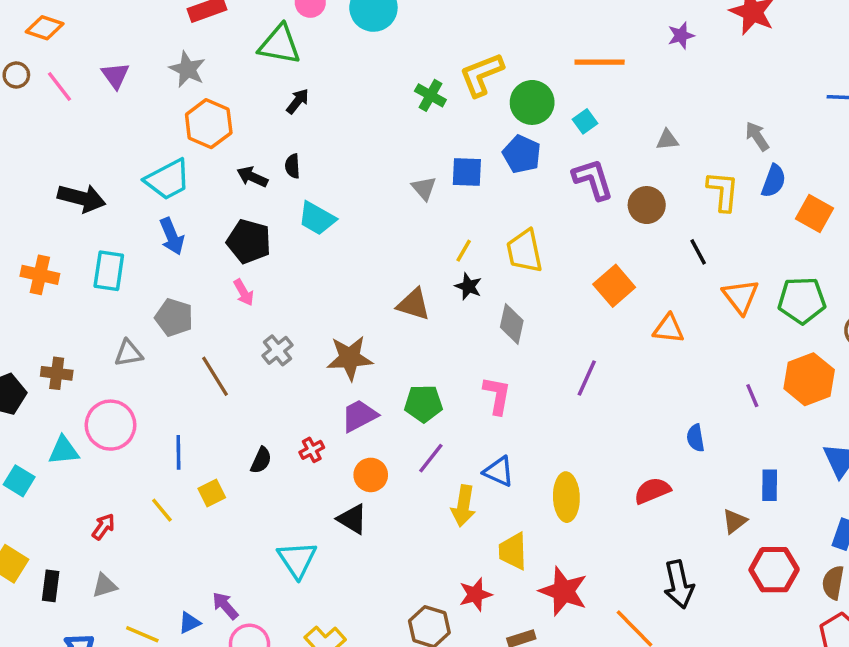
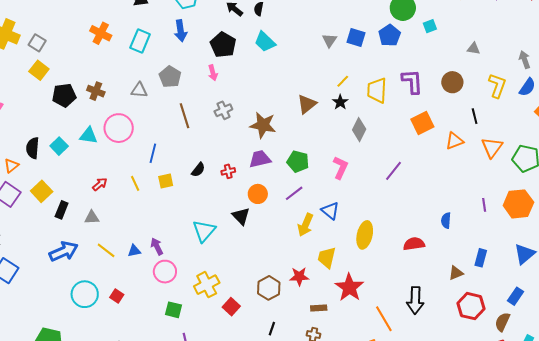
purple L-shape: (593, 179) -> (412, 81), moved
brown triangle: (414, 304) -> (307, 104), turned 50
orange triangle: (669, 329) -> (454, 141), moved, turned -42

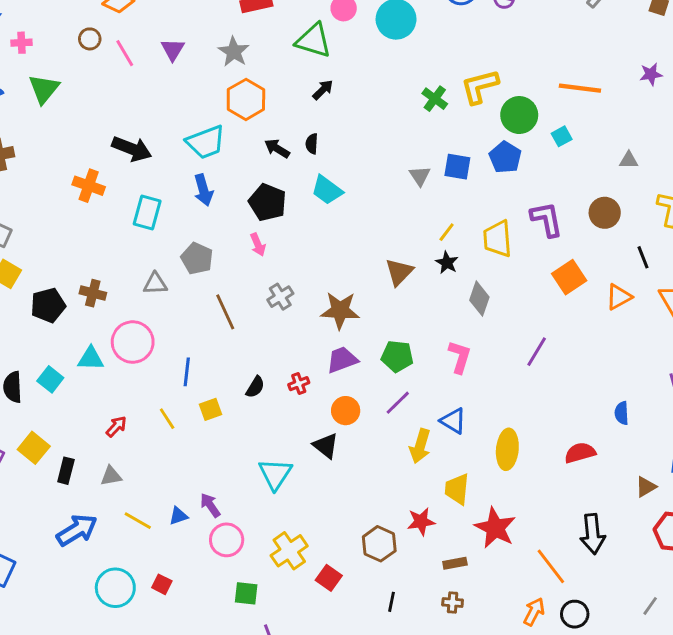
orange cross: (101, 33) -> (89, 186), moved

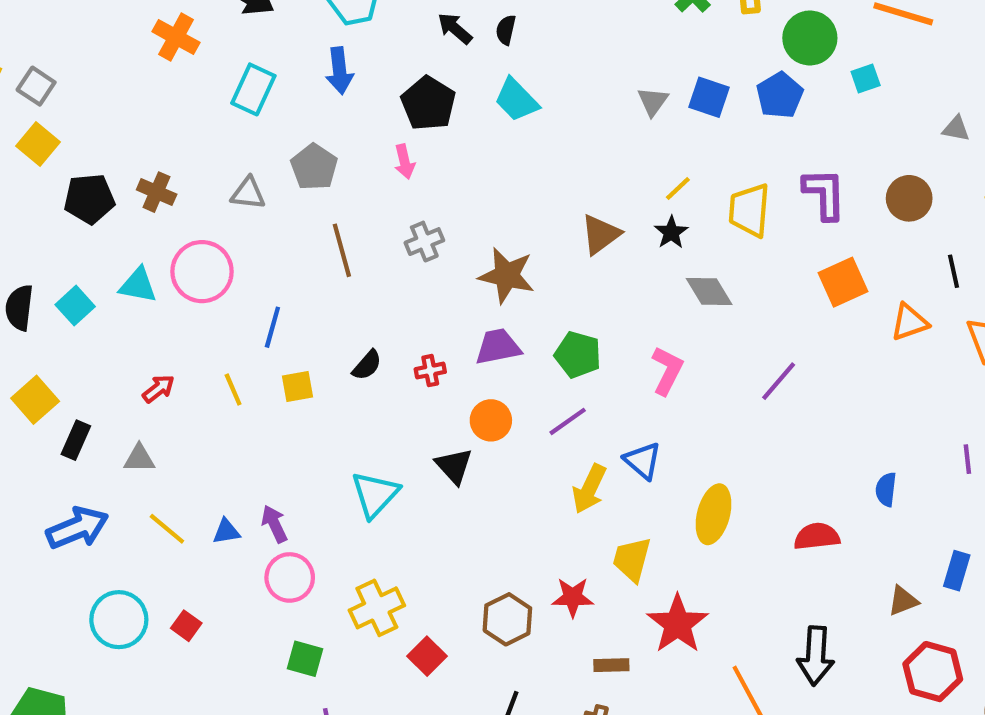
gray diamond: (479, 299) -> (709, 292), turned -60

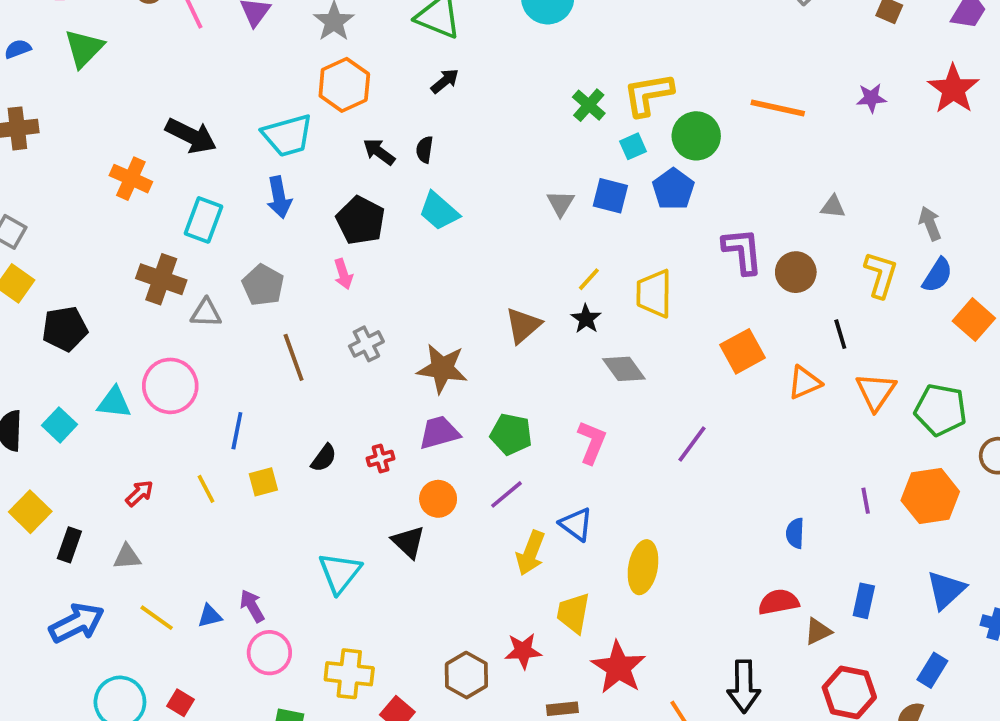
cyan square: (866, 79) -> (633, 146), moved
brown cross: (157, 192) -> (161, 279), moved, size x1.4
purple L-shape: (824, 194) -> (742, 251), moved
red semicircle: (817, 536) -> (779, 602), moved
yellow cross: (377, 608) -> (349, 674), turned 36

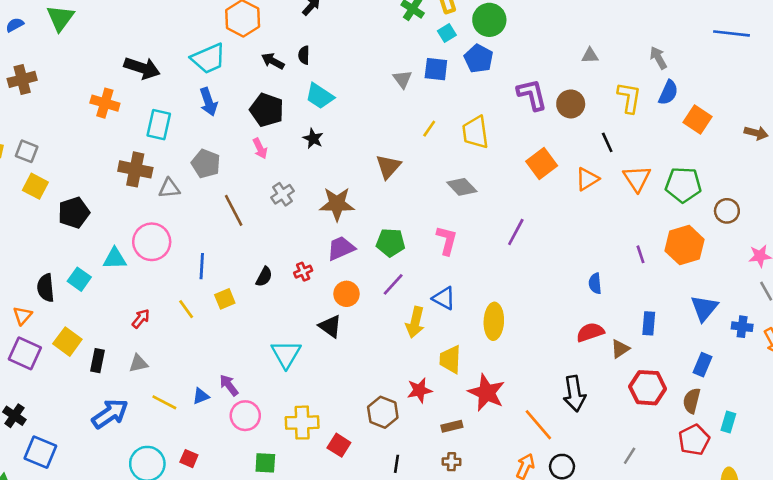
black star: (586, 319) -> (313, 139), moved

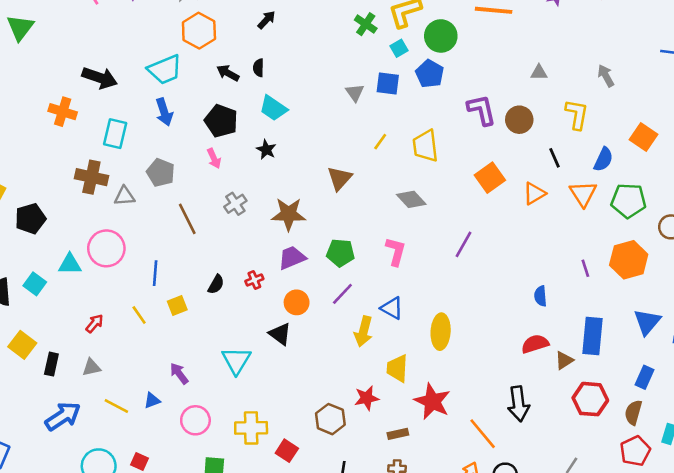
blue semicircle: (668, 93) -> (603, 159), moved
blue rectangle: (649, 323) -> (592, 336), size x1.6
purple arrow: (229, 385) -> (179, 373), moved

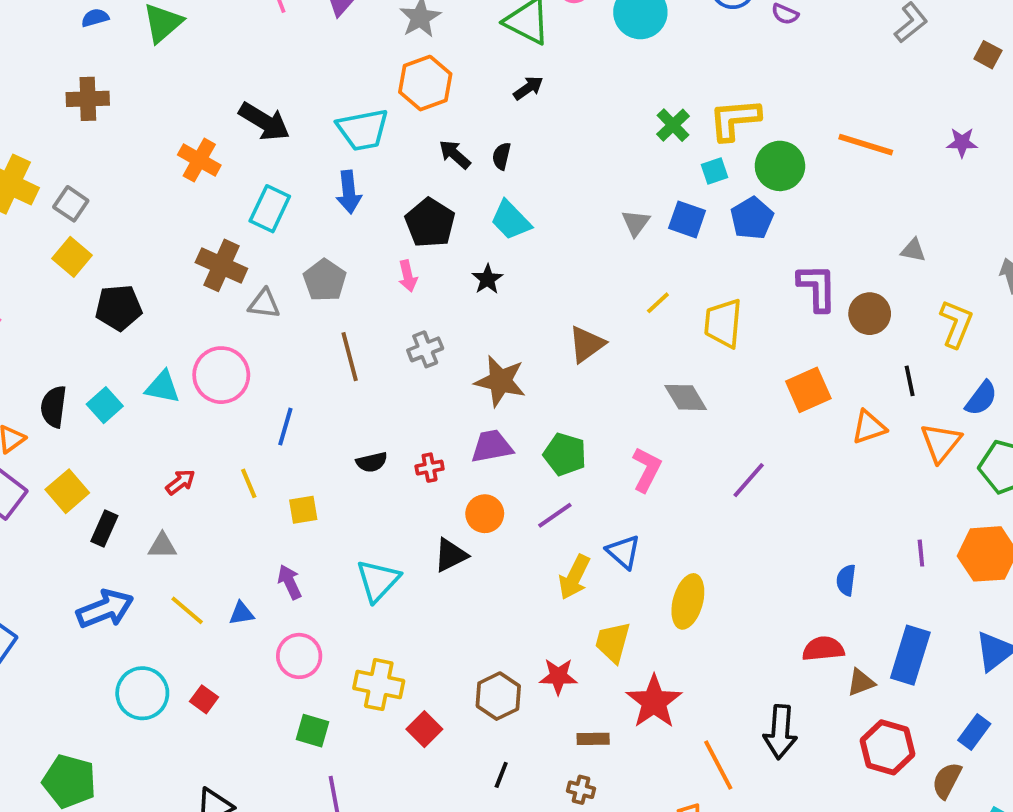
black semicircle: (216, 284) -> (372, 462), turned 36
yellow square: (177, 305) -> (303, 510), moved
black triangle: (280, 334) -> (451, 555), turned 45

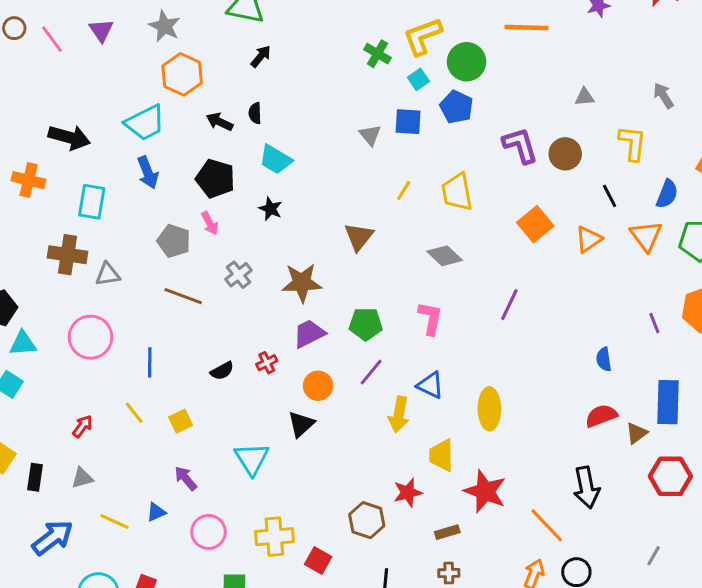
gray pentagon: (325, 280) -> (174, 241), moved
brown line: (350, 357) -> (183, 296), turned -39
cyan triangle: (163, 387) -> (23, 343), moved

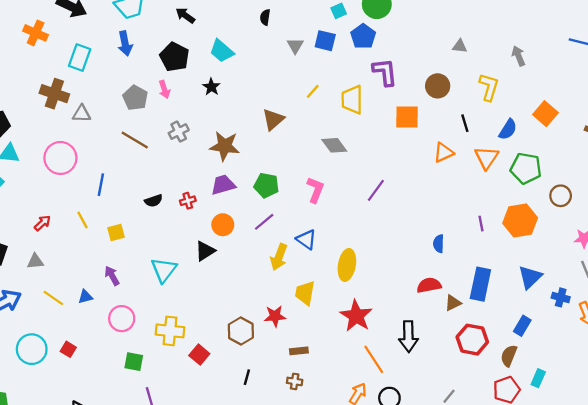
black semicircle: (255, 113) -> (265, 17), moved
purple L-shape: (520, 145) -> (385, 72), moved
orange square: (535, 224) -> (407, 117), moved, turned 30
red star: (485, 491) -> (356, 316), moved

